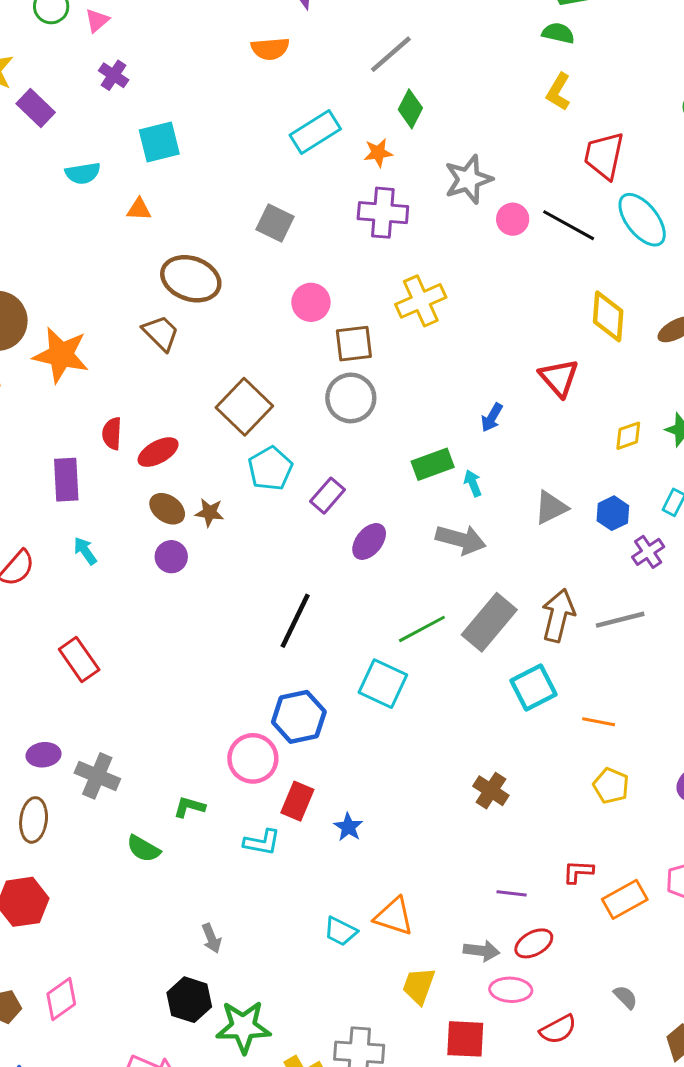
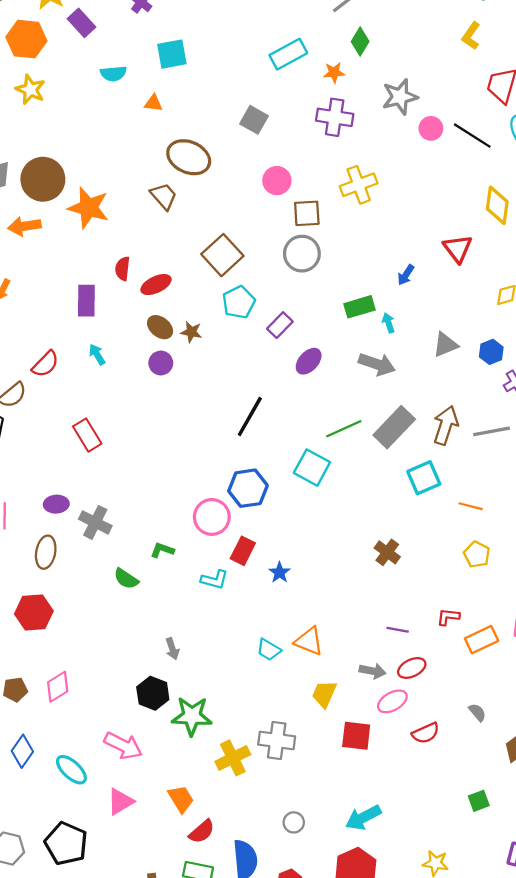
pink ellipse: (511, 990) -> (392, 701), turned -36

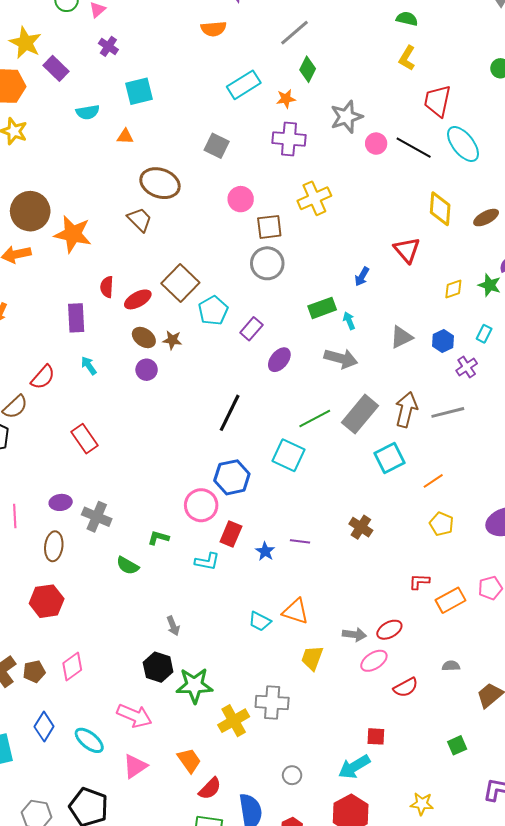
brown square: (222, 255) -> (180, 283), moved
orange line: (471, 506) -> (433, 481), turned -45
purple line: (398, 630) -> (300, 541), moved
gray semicircle: (477, 712) -> (451, 666), turned -48
red square: (356, 736) -> (376, 736), moved, size x0.7

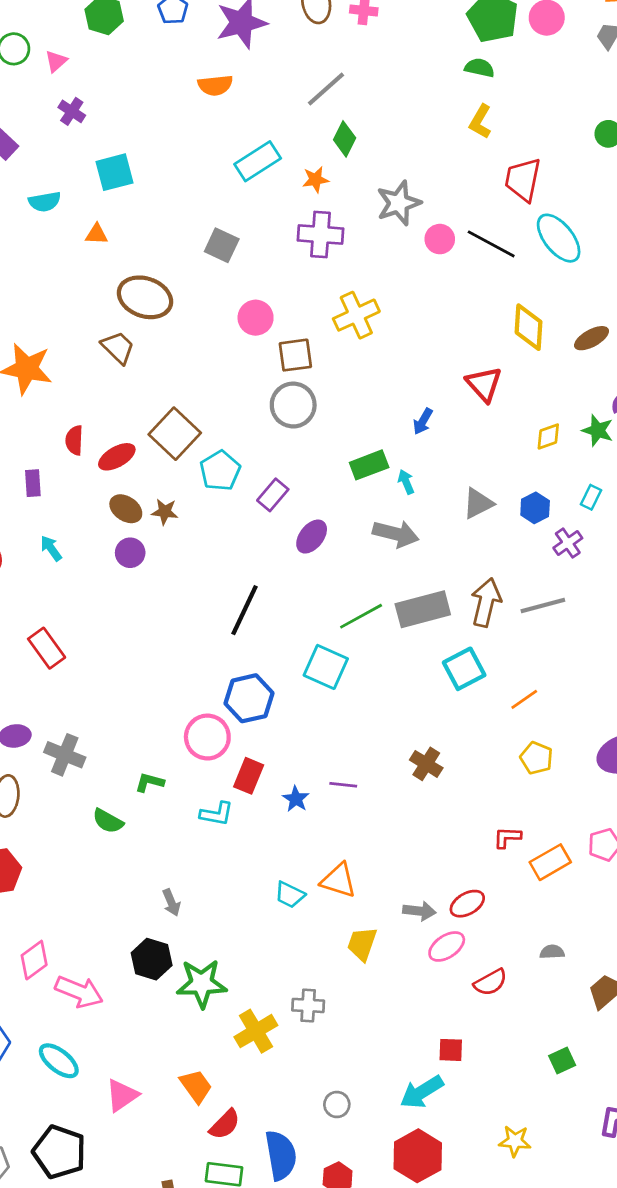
purple rectangle: (76, 318) -> (33, 483), size x0.7
gray rectangle: (360, 414) -> (423, 609), turned 36
gray cross: (272, 702) -> (308, 1005), size x0.7
pink arrow: (134, 716) -> (79, 992), moved

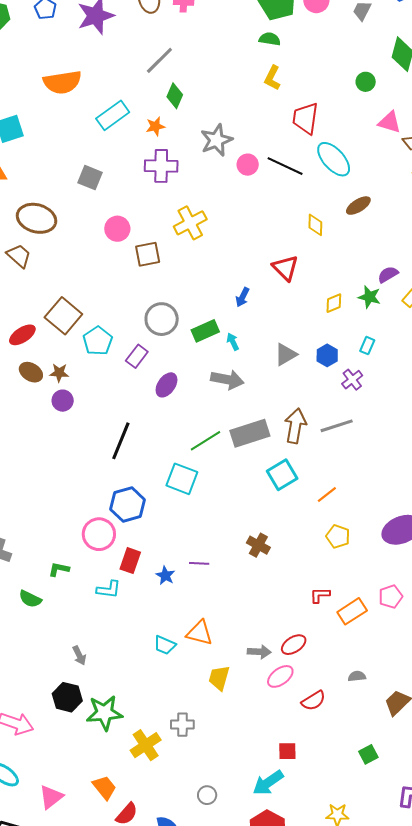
orange semicircle: (215, 85) -> (62, 82), moved, size x1.5
yellow diamond: (529, 327) -> (315, 225), size x0.7
brown ellipse: (592, 338) -> (358, 206), moved
gray circle: (293, 405) -> (162, 319), moved
purple circle: (130, 553) -> (63, 401), moved

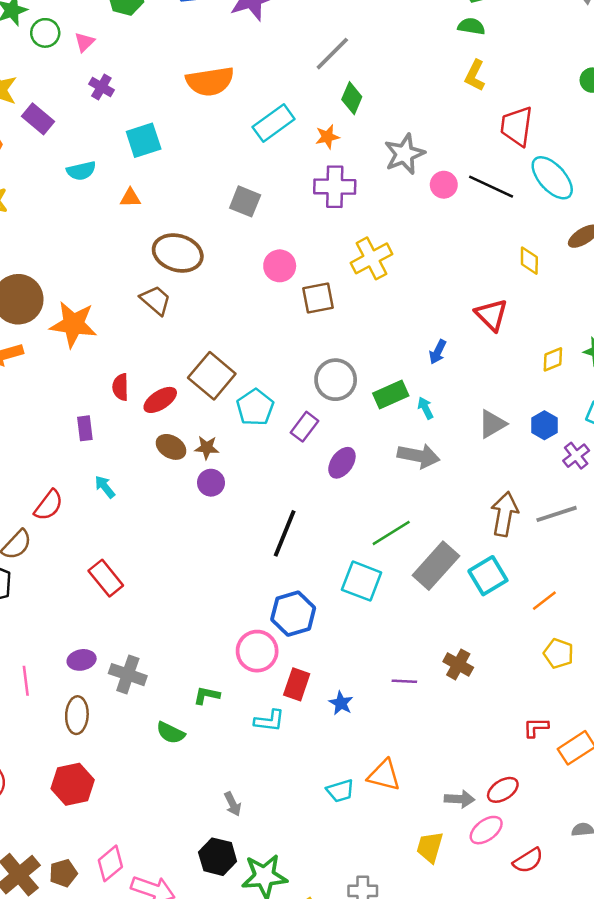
gray rectangle: (250, 433) -> (436, 566), moved, turned -30
purple line: (199, 563) -> (404, 681), moved
cyan trapezoid: (165, 645) -> (340, 791), turned -40
yellow trapezoid: (219, 678) -> (430, 847), moved

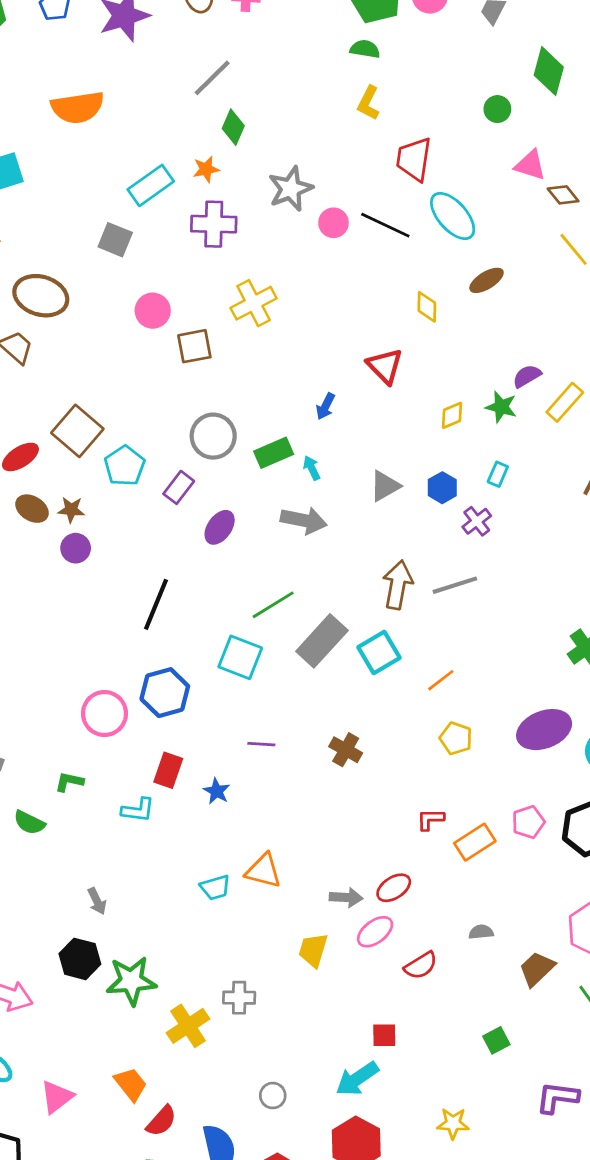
cyan rectangle: (274, 123) -> (151, 185), moved
pink circle: (257, 651) -> (104, 714), moved
purple line: (404, 681) -> (261, 744), moved

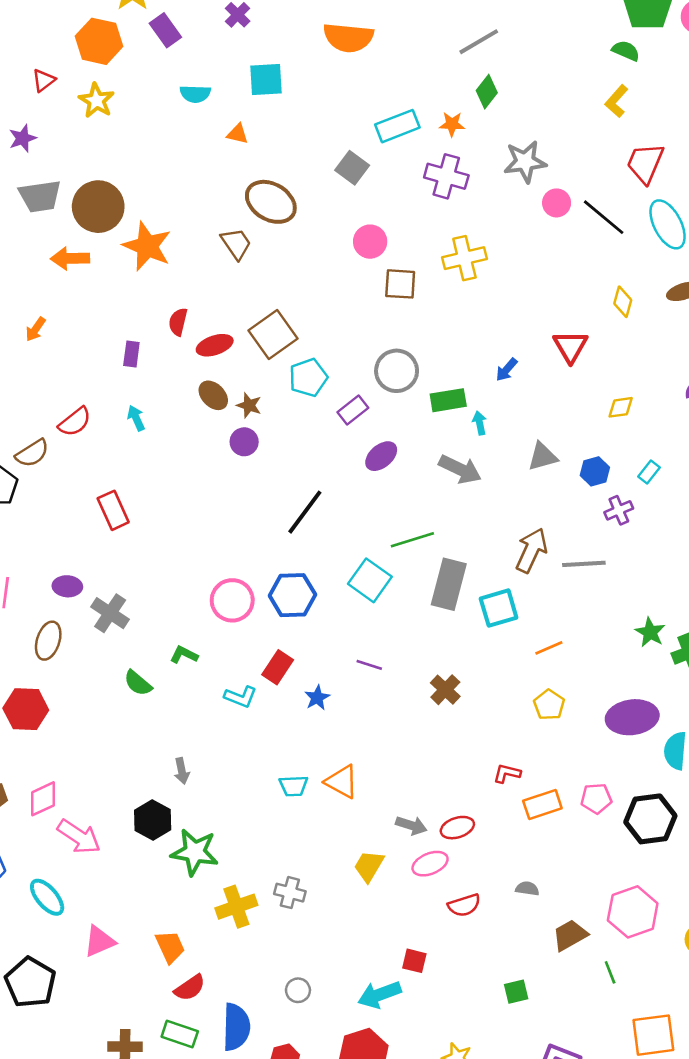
green star: (501, 407) -> (650, 632), moved
gray rectangle: (322, 641) -> (449, 584), turned -42

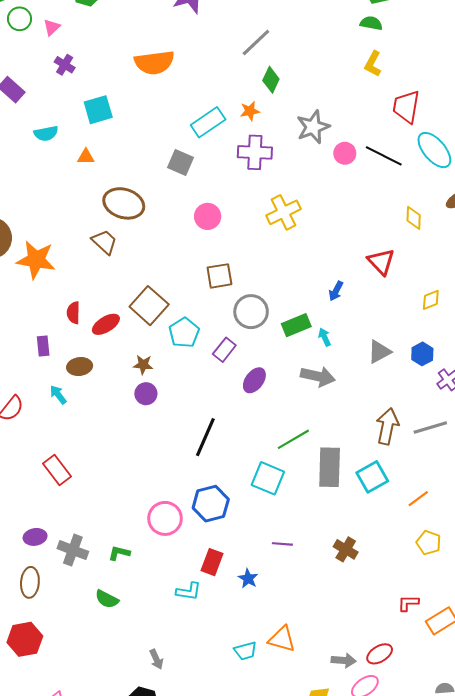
brown square: (400, 284) -> (219, 276), moved
brown ellipse: (213, 395) -> (80, 367), moved, turned -40
green L-shape: (184, 655) -> (119, 553), moved

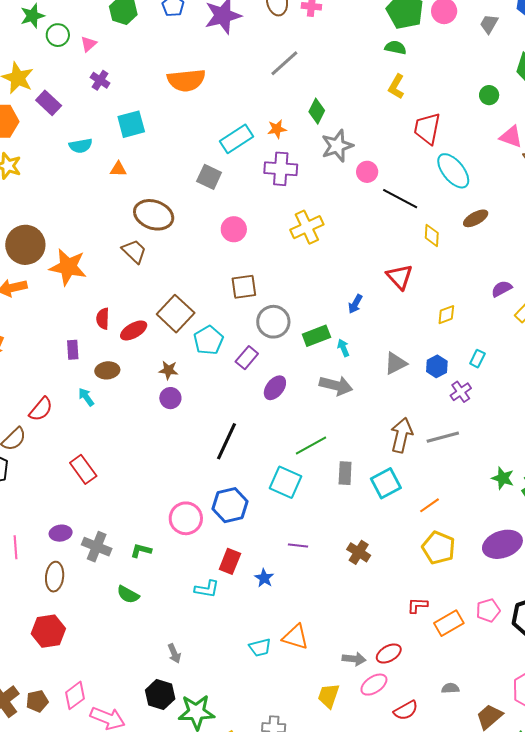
green diamond: (271, 80) -> (317, 111), moved
black line: (384, 156) -> (400, 199), moved
gray rectangle: (330, 467) -> (345, 473), size x0.6
yellow pentagon: (429, 543) -> (439, 548), size x1.4

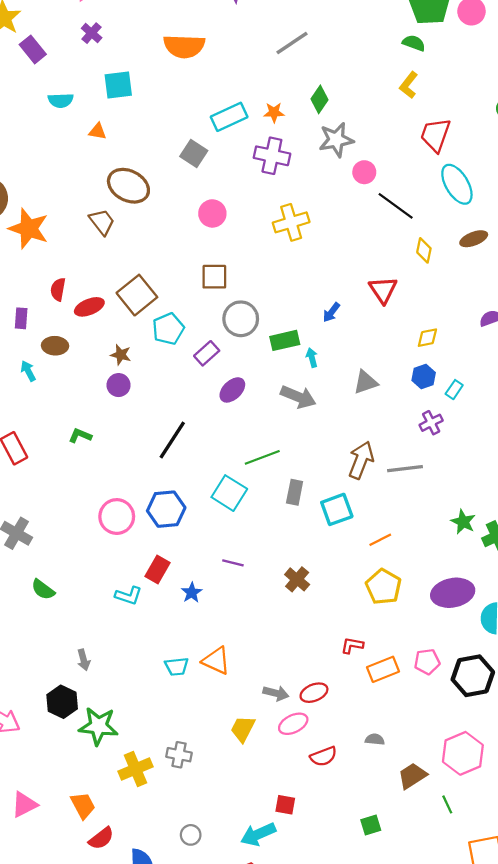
blue hexagon: (437, 366) -> (424, 376), moved
green L-shape: (141, 551) -> (80, 436), moved

